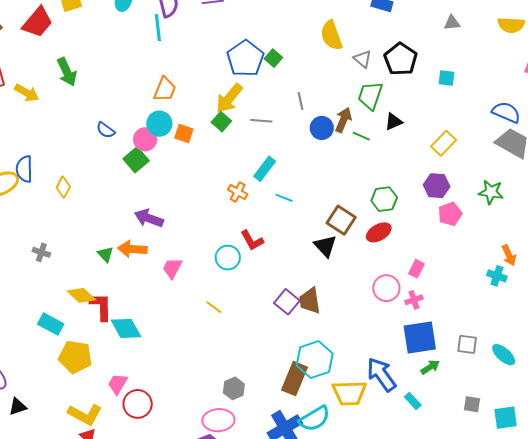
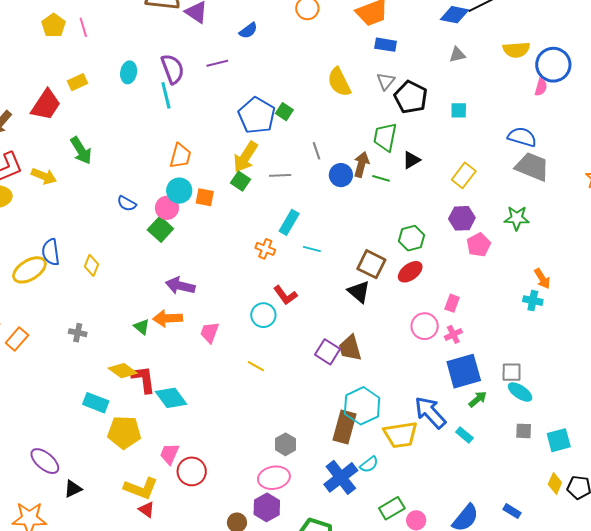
gray triangle: (363, 59) -> (386, 81), moved, turned 36
cyan ellipse: (504, 355) -> (520, 392), moved
cyan semicircle: (314, 419) -> (369, 464), size x0.6

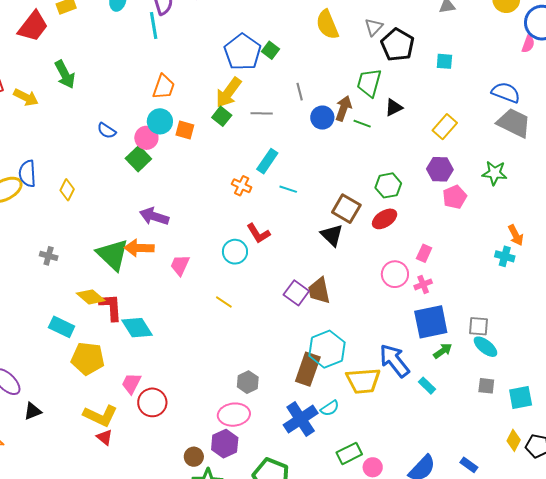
green triangle: (142, 327) -> (113, 255), size x2.0

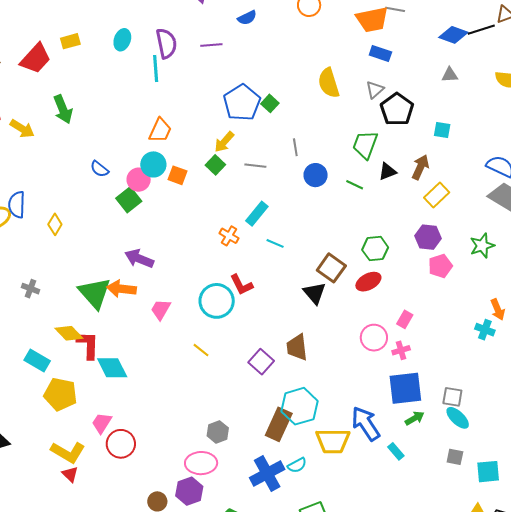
yellow arrow: (228, 93) -> (224, 142), size x0.7
brown arrow: (344, 108) -> (420, 167), moved
green star: (495, 173) -> (482, 246), turned -30
cyan circle: (235, 252) -> (217, 301), size x1.4
purple square: (296, 293) -> (261, 362), moved

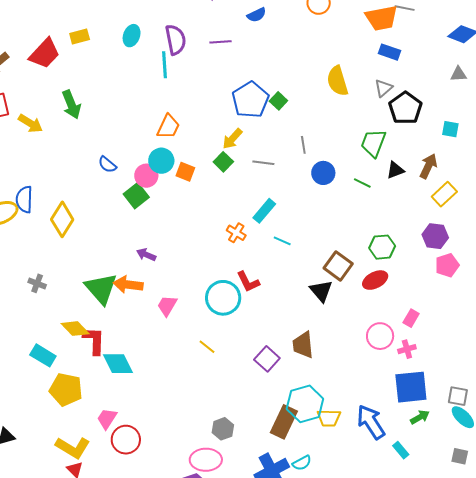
yellow diamond: (55, 224) -> (62, 219), size x1.6
purple arrow: (139, 259) -> (146, 255), size x0.7
yellow trapezoid: (333, 441) -> (329, 418), moved, size x0.7

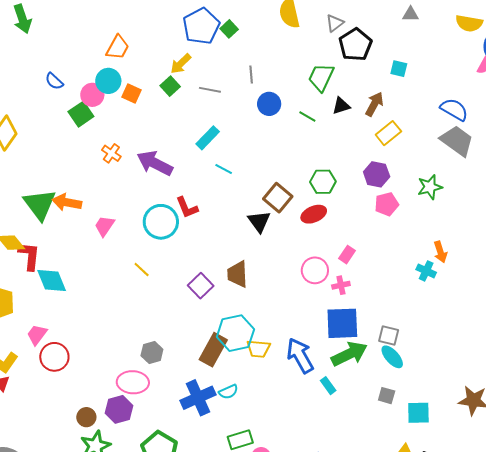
orange cross: (236, 233) -> (111, 153), moved
purple arrow: (146, 255) -> (155, 163), moved, size x1.8
green arrow: (420, 417) -> (349, 354), size x1.8

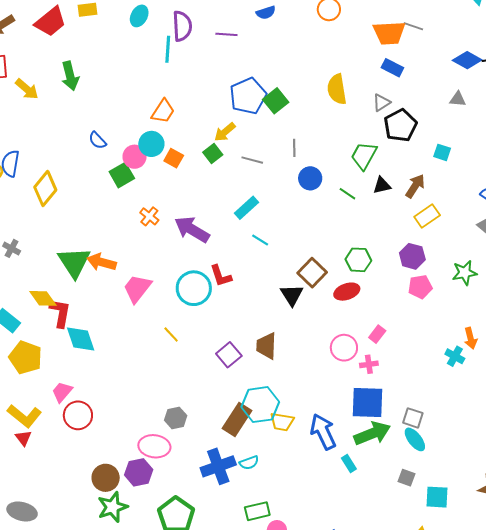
green square: (229, 29) -> (276, 101), size x1.4
pink trapezoid: (104, 226) -> (137, 288), size x1.4
brown circle: (86, 417) -> (106, 478), size x1.4

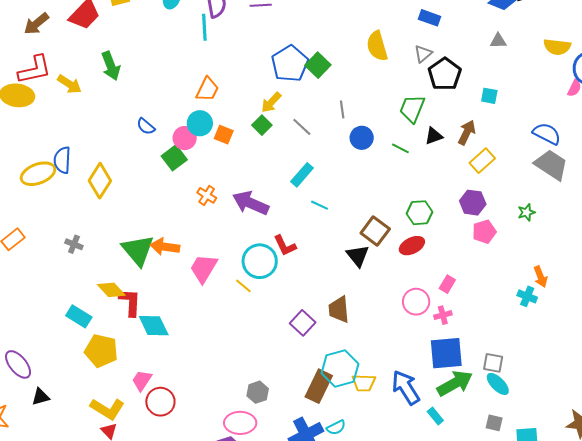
gray line: (252, 160) -> (302, 127), turned 35
green star: (465, 273) -> (526, 212), size x0.7
yellow line: (171, 335) -> (243, 286), moved

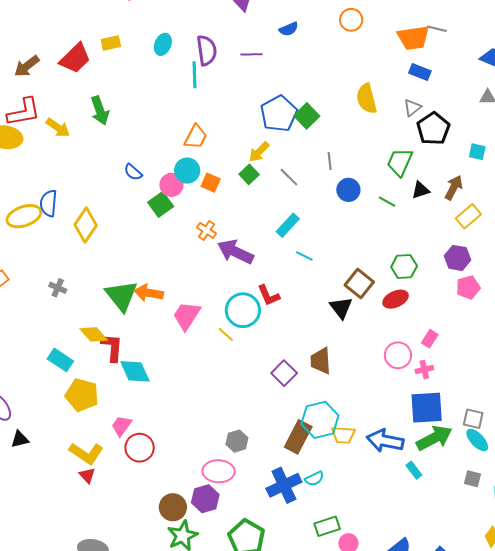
orange cross: (207, 195) -> (206, 230), moved
blue arrow: (406, 388) -> (385, 441), turned -48

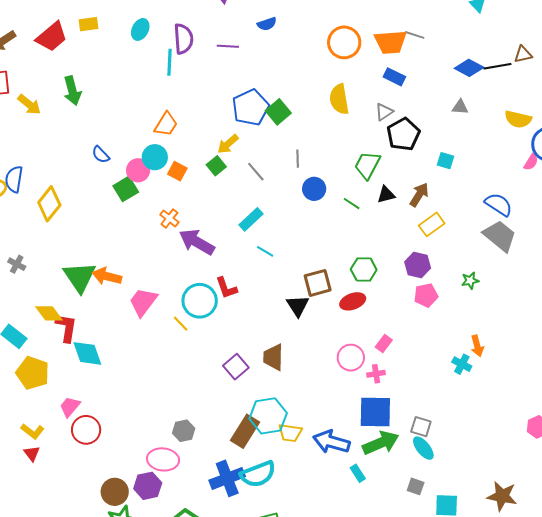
orange circle: (351, 20) -> (344, 42), moved, size x1.4
brown square: (359, 283) -> (318, 283), turned 32
yellow L-shape: (86, 453) -> (32, 431), size x0.7
cyan semicircle: (314, 479) -> (258, 474), size x1.8

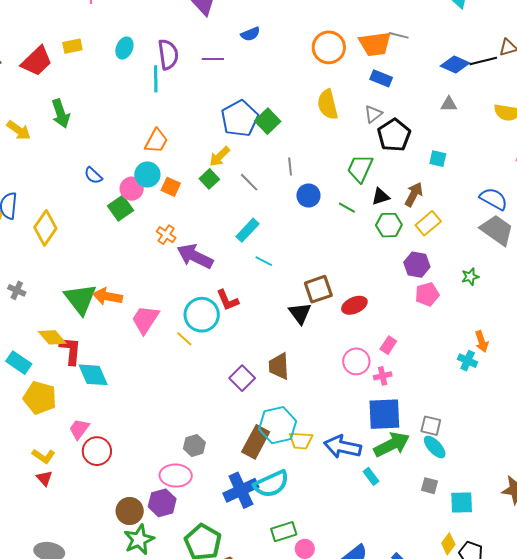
green hexagon: (364, 269) -> (389, 225), moved

